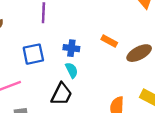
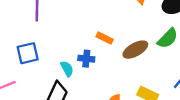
blue cross: (71, 48) -> (86, 59), moved

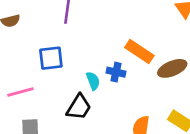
orange rectangle: (105, 38) -> (139, 51), size x1.5

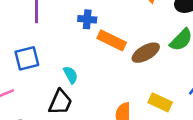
blue cross: (116, 72) -> (87, 19), moved

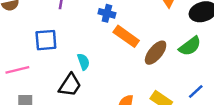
brown ellipse: (146, 53) -> (156, 53), turned -30

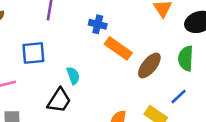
green semicircle: (190, 46) -> (186, 58), turned 130
blue line: (196, 91) -> (179, 97), moved

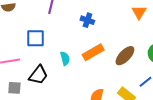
orange rectangle: (118, 48) -> (93, 52), moved, turned -70
black trapezoid: (59, 101) -> (38, 75), moved

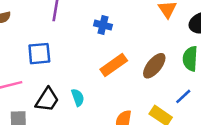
cyan semicircle: (65, 58) -> (78, 97), moved

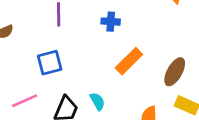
brown ellipse: (154, 66) -> (175, 72), moved

